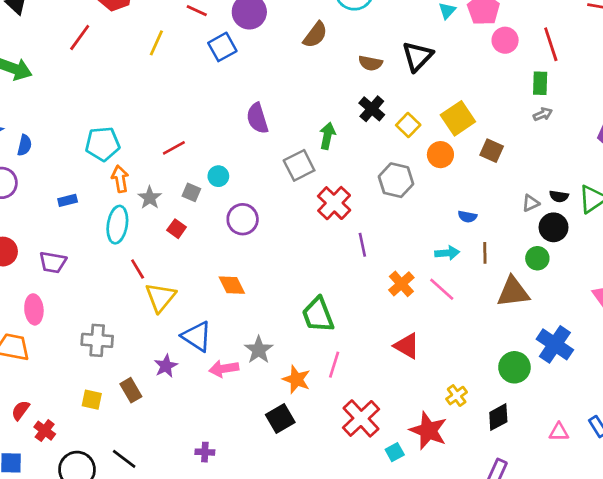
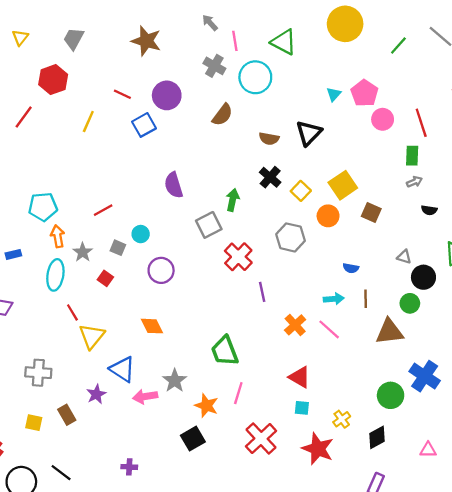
black semicircle: (559, 196) -> (429, 210), moved
gray triangle: (531, 203) -> (404, 257), turned 42
cyan square: (395, 452) -> (302, 408), moved, turned 35

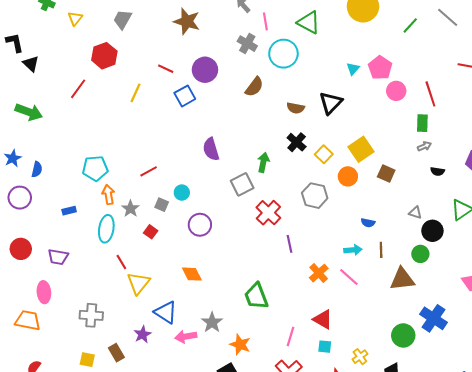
pink line: (238, 393) -> (291, 336), moved

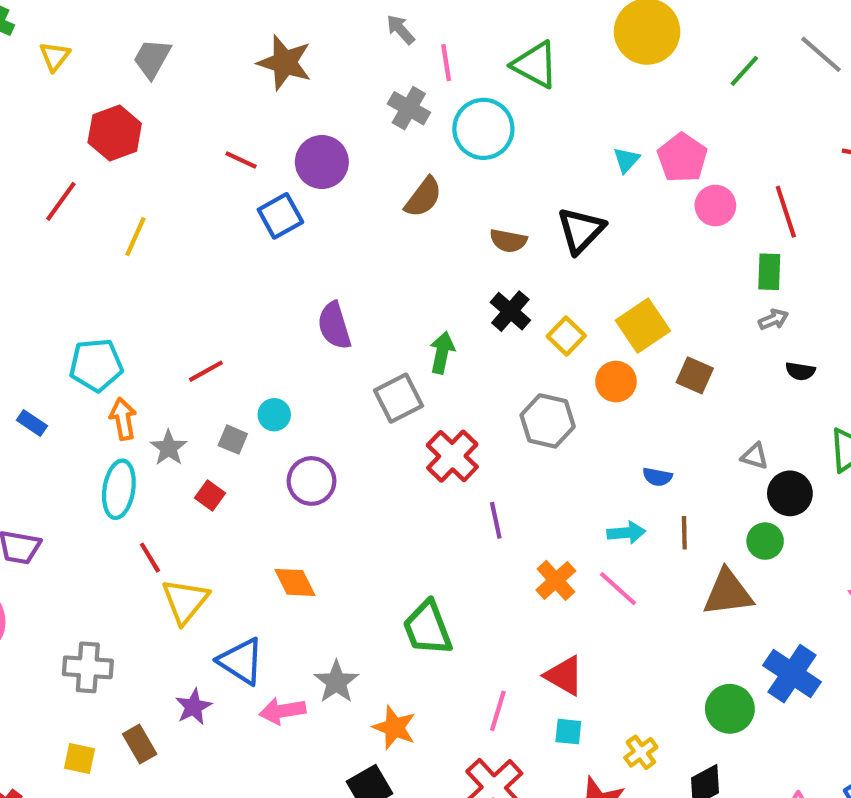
yellow line: (136, 93) -> (135, 237), moved
blue rectangle: (69, 211) -> (32, 423), moved, turned 48

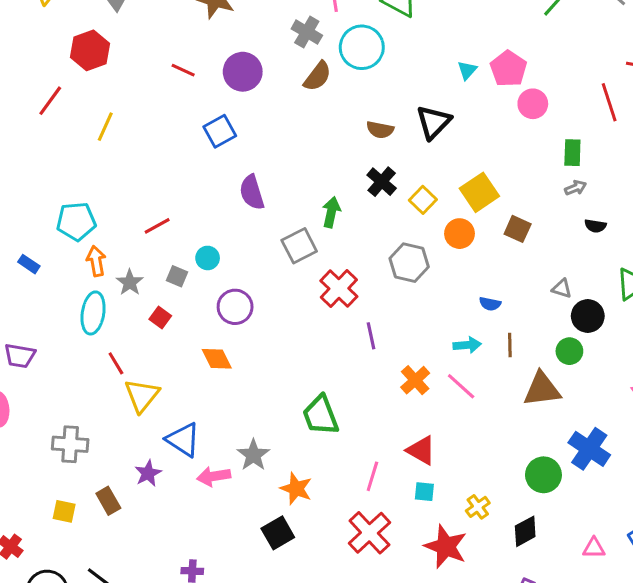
brown semicircle: (423, 197) -> (317, 76), moved
red line: (786, 212) -> (609, 102), moved
blue square: (280, 216) -> (220, 131), moved
orange diamond: (295, 582) -> (217, 359), moved

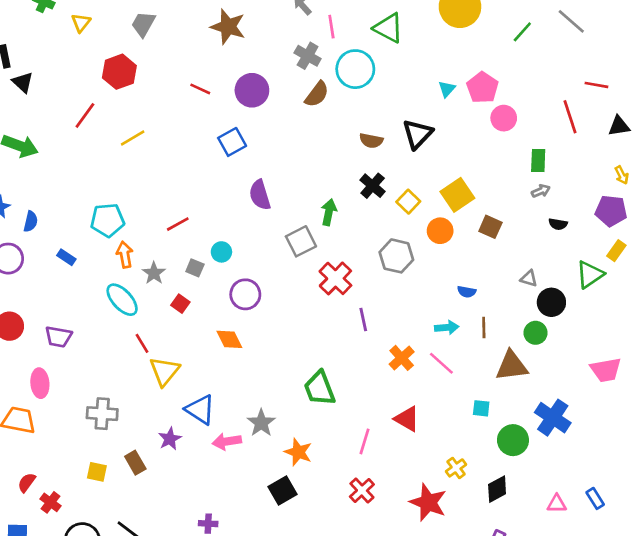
yellow line: (105, 127) -> (133, 138), turned 35
cyan ellipse: (93, 313) -> (122, 300), turned -52
cyan square: (424, 492) -> (481, 408), moved
red cross: (369, 533) -> (362, 490), size x0.7

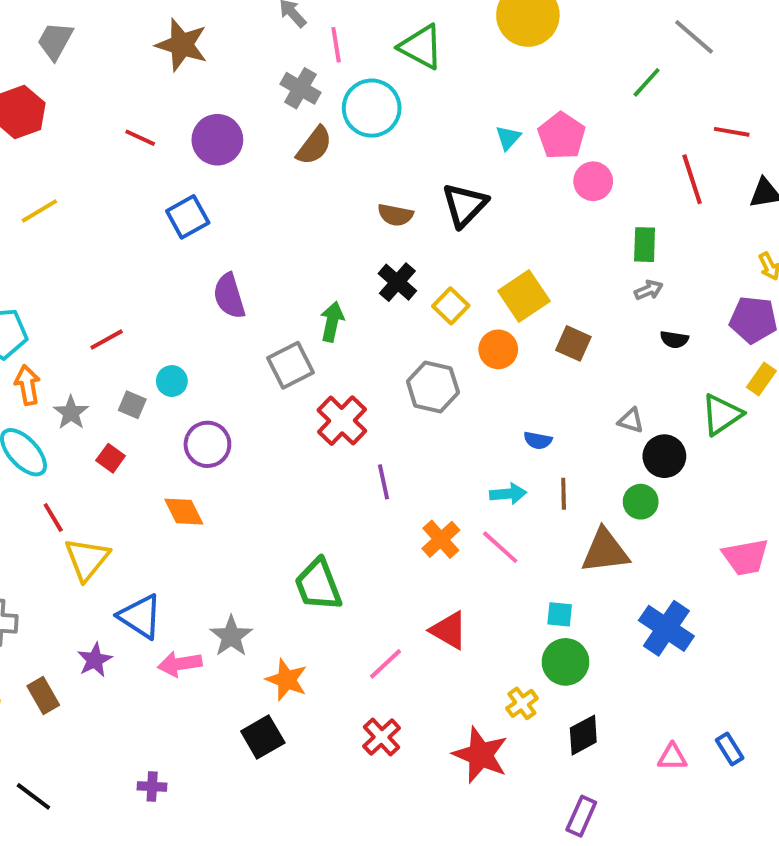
green line: (522, 32) -> (647, 82), moved
green circle: (513, 440) -> (565, 662), moved
pink line: (365, 441) -> (385, 664), turned 30

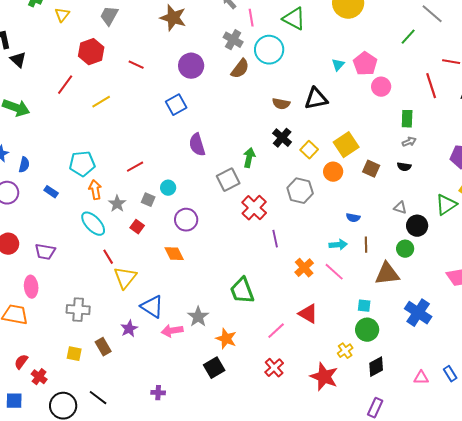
red line: (140, 138) -> (136, 65), moved
black triangle: (465, 205) -> (316, 99), turned 35
black semicircle: (674, 339) -> (404, 167), moved

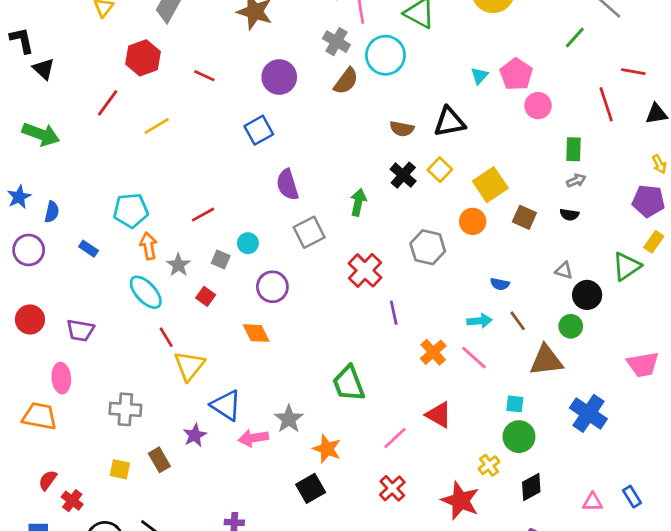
yellow square: (309, 150) -> (440, 170), moved
gray square: (228, 180) -> (309, 232), moved
brown line: (366, 245) -> (518, 321), turned -35

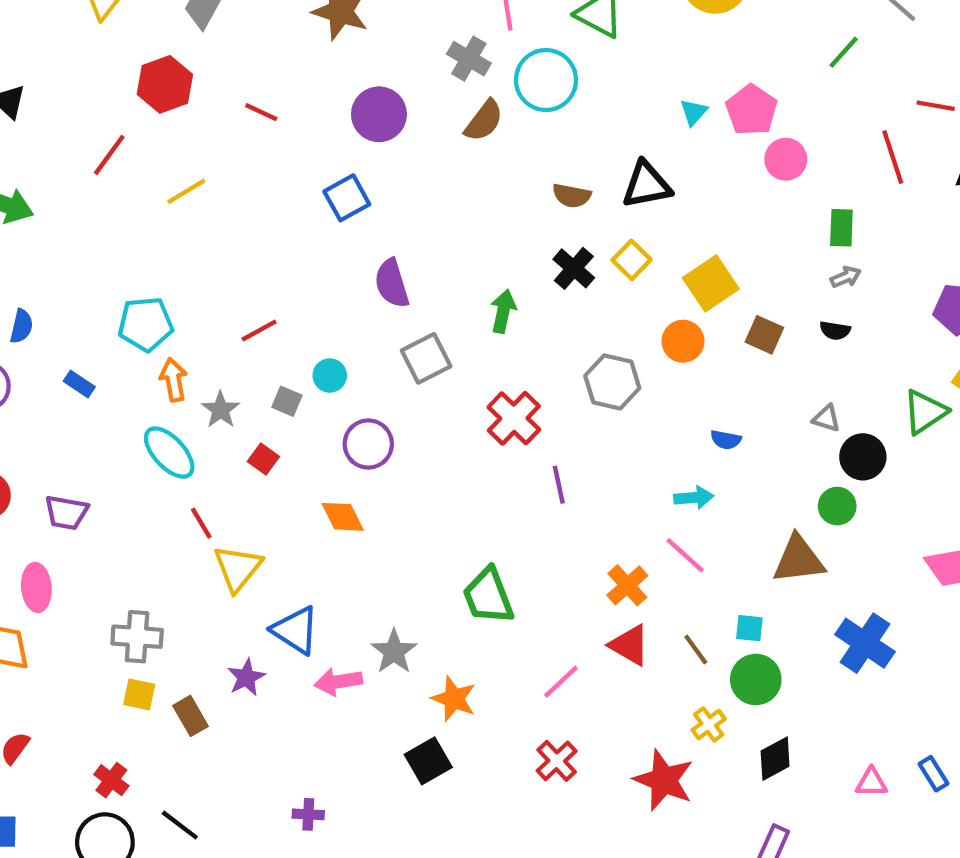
brown line: (518, 321) -> (696, 650), moved
orange cross: (433, 352) -> (627, 585), moved
yellow square: (120, 469) -> (139, 694), moved
red cross: (72, 501) -> (111, 780), moved

